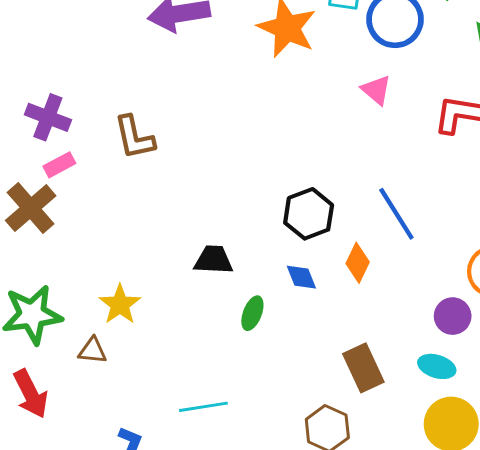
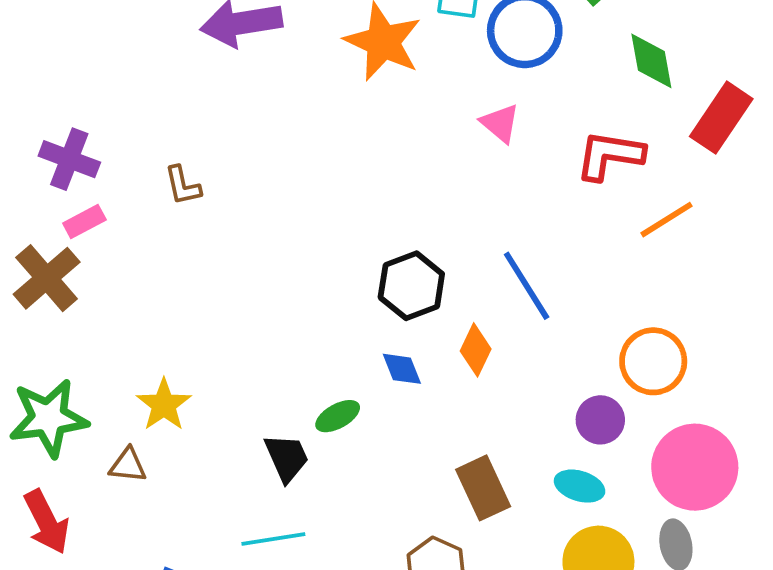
brown L-shape: (134, 137) -> (183, 186), size x0.7
black trapezoid: (214, 260) -> (287, 458), moved, turned 63
green ellipse: (252, 313) -> (338, 416), turned 40

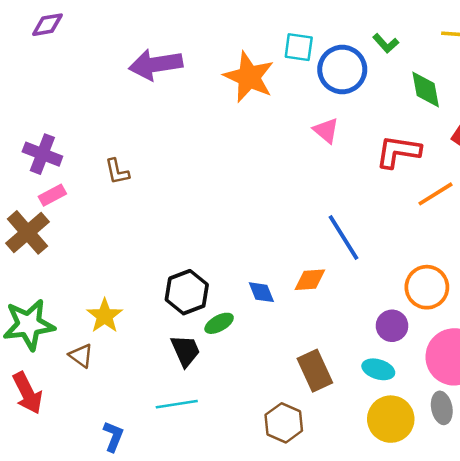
black hexagon: (411, 286) -> (187, 292), moved
orange diamond: (476, 350) -> (310, 280), turned 60
brown triangle: (128, 465) -> (81, 356), turned 30

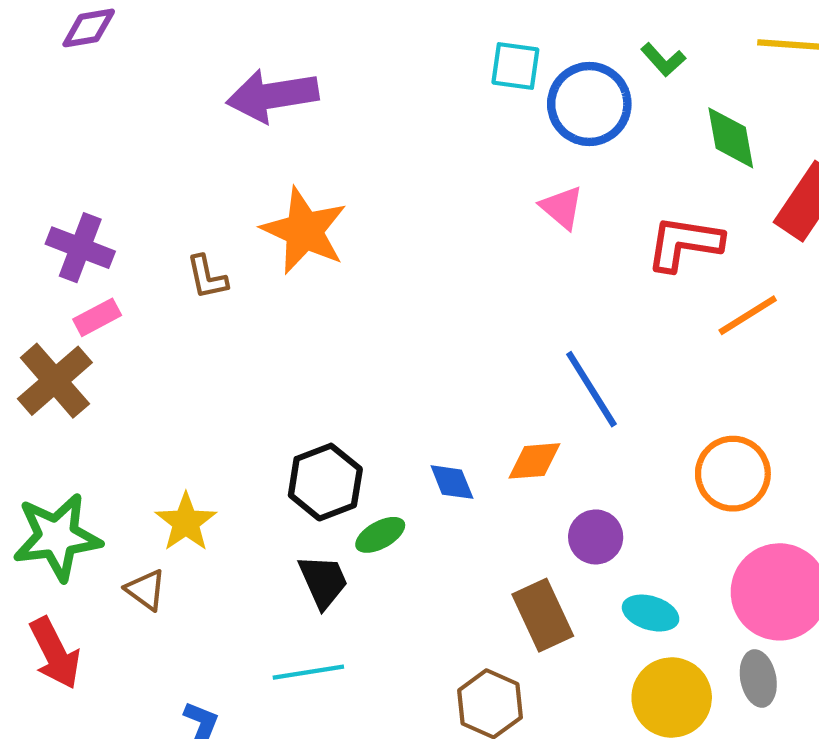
orange star: (249, 77) -> (304, 231), moved
purple circle: (392, 326) -> (596, 537), moved

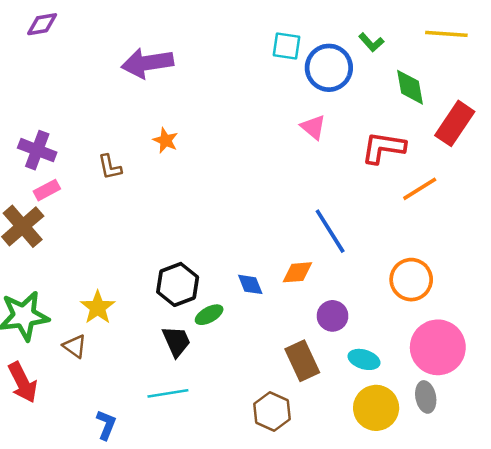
orange star: (304, 231) -> (165, 140), size x0.5

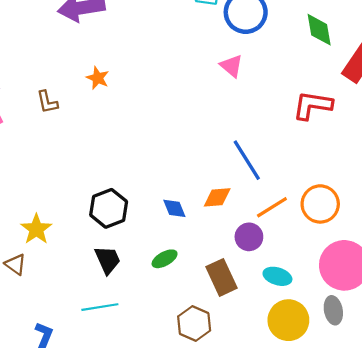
red L-shape: (383, 148) -> (313, 105), moved
orange line: (420, 189) -> (272, 207), moved
green ellipse: (209, 315) -> (165, 259), moved

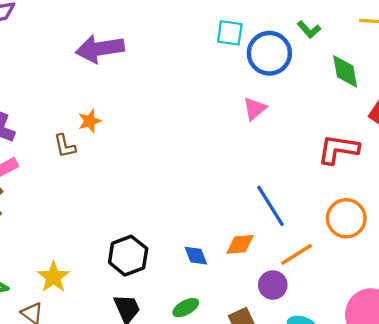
pink triangle: (231, 66) -> (255, 109), turned 40
orange star: (98, 78) -> (90, 121), moved, turned 30
orange circle: (320, 204) -> (346, 218), moved

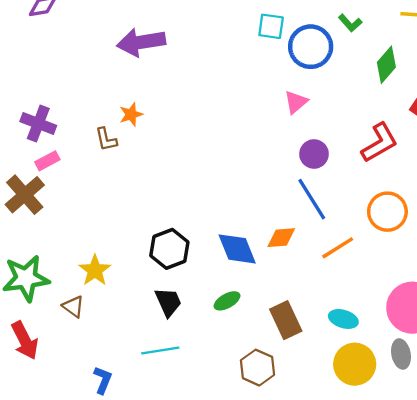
green diamond: (345, 71) -> (386, 65), turned 51
red L-shape: (338, 149) -> (380, 143), turned 141
blue diamond: (196, 256) -> (237, 249), size x1.6
purple circle: (273, 285) -> (314, 154), moved

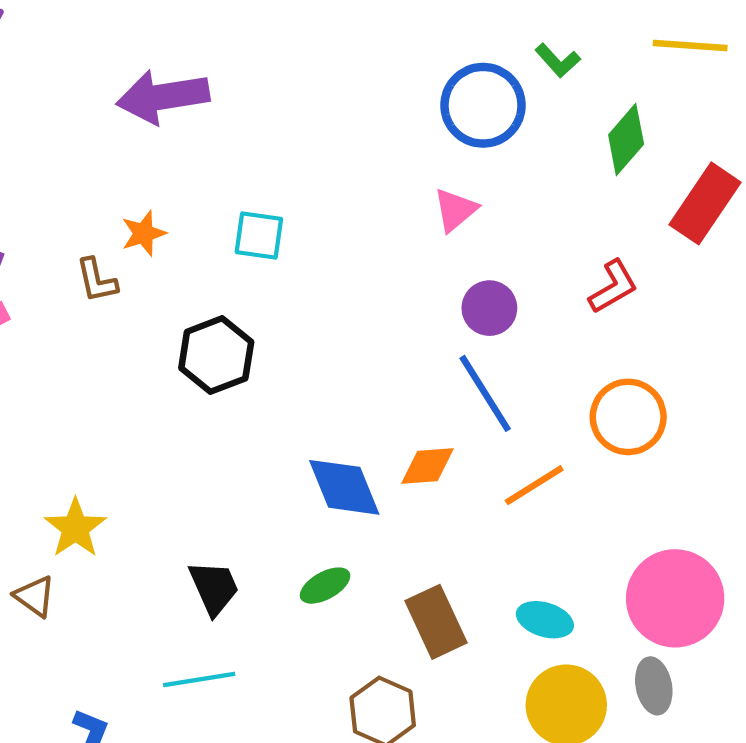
cyan square: (271, 26) -> (259, 235), moved
red L-shape: (380, 143) -> (613, 287), size x0.7
black hexagon: (169, 249) -> (216, 355), moved

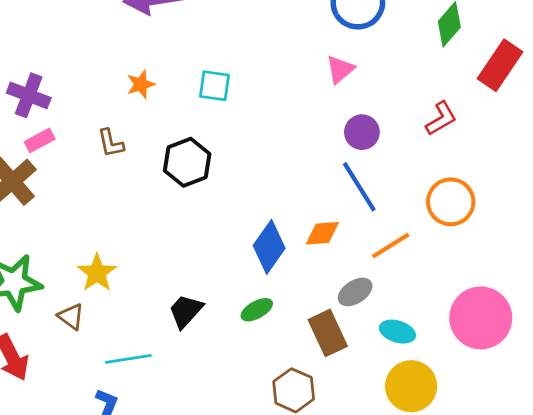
brown L-shape: (97, 280) -> (111, 143), moved
blue diamond: (344, 487) -> (269, 247), turned 57
black trapezoid: (214, 588) -> (186, 311), turned -114
cyan line: (199, 679) -> (128, 359), moved
gray ellipse: (654, 686) -> (355, 292), moved, turned 68

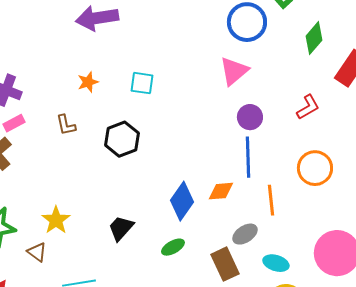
pink triangle: (340, 69) -> (234, 71), size x1.4
blue line: (359, 187) -> (248, 157), turned 30
orange line: (391, 246) -> (271, 200), turned -64
black trapezoid: (186, 311) -> (121, 228), moved

